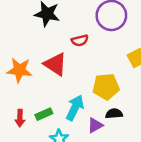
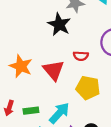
yellow pentagon: (106, 87) -> (88, 88), moved

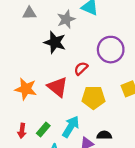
red semicircle: (81, 56) -> (81, 68), turned 144
green rectangle: (31, 111) -> (43, 129), turned -32

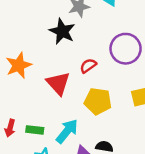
orange star: (26, 89) -> (19, 65), moved, turned 30
green rectangle: (43, 129) -> (35, 130), turned 48

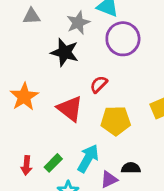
purple circle: (126, 49) -> (123, 39), moved
green rectangle: (35, 130) -> (53, 163), turned -42

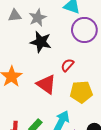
gray star: (78, 23) -> (38, 18), moved

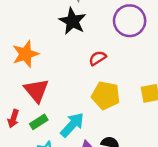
red triangle: (46, 84) -> (36, 90), moved

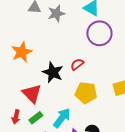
black star: (72, 21) -> (53, 72), moved
orange star: (25, 54) -> (22, 52), moved

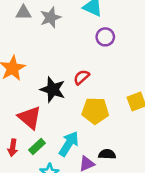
purple circle: (99, 33) -> (105, 37), size x0.6

